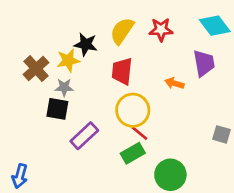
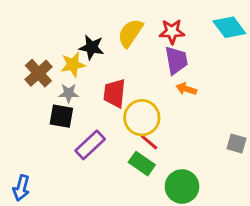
purple trapezoid: (204, 63) -> (176, 60), moved
red trapezoid: (122, 71) -> (115, 93), moved
green rectangle: (133, 153) -> (142, 164), turned 65

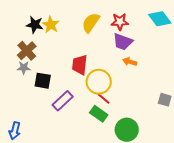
black star: (92, 47) -> (35, 25), moved
purple trapezoid: (176, 60) -> (123, 42), turned 120
yellow star: (73, 65) -> (51, 25), moved, turned -30
gray star: (69, 93) -> (24, 68), moved

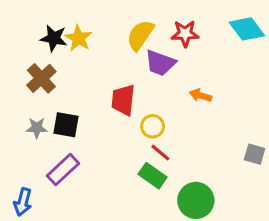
purple trapezoid: (123, 42) -> (160, 63), moved
gray star: (24, 68) -> (37, 128), moved
yellow circle: (99, 82) -> (153, 126), size x0.6
purple rectangle: (63, 101) -> (63, 170), moved

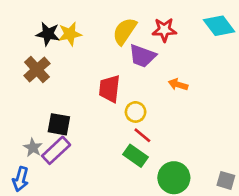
yellow star: (78, 38) -> (70, 34), turned 30
black square: (66, 125) -> (59, 124), moved
gray star: (37, 128) -> (33, 148), moved, turned 30
gray square: (255, 154) -> (226, 180), moved

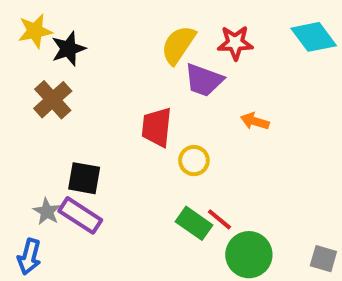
black star: (48, 34) -> (68, 49), turned -30
yellow star: (70, 34) -> (35, 31), moved
red line: (142, 135) -> (219, 219), moved
purple rectangle: (56, 150) -> (80, 215), turned 76

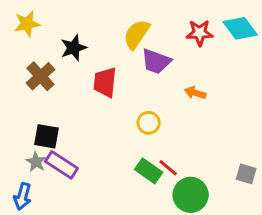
red star: (235, 43) -> (200, 33), moved
black star: (68, 49) -> (74, 48), moved
red trapezoid: (157, 127) -> (105, 82), moved
black square: (84, 178) -> (47, 136), moved
gray square: (323, 259) -> (246, 174), moved

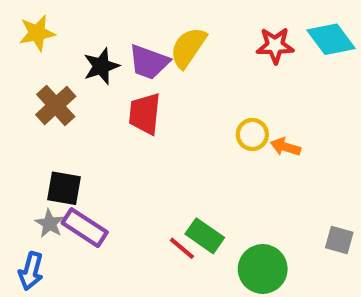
purple trapezoid: (156, 61) -> (149, 62), moved
orange arrow: (195, 93) -> (285, 147), moved
yellow circle: (149, 123) -> (252, 134), moved
red line: (168, 168) -> (182, 248), moved

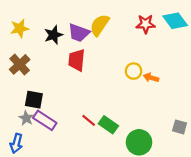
yellow star: (37, 33) -> (20, 28), moved
brown cross: (56, 105) -> (20, 64), moved
red line: (182, 248) -> (89, 120), moved

